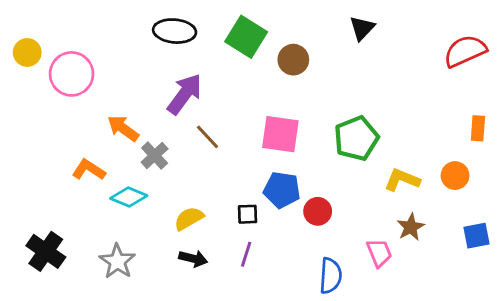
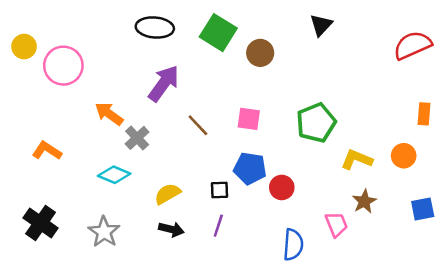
pink square: (280, 134) -> (249, 119), size x0.7
brown line: (207, 137) -> (198, 125), moved
orange L-shape: (89, 170) -> (47, 151), moved

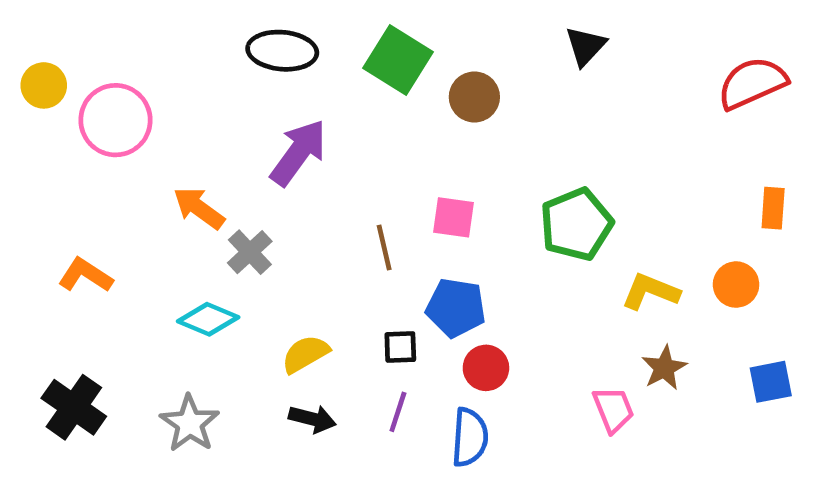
brown line: (198, 125) -> (384, 247), moved, turned 30
red circle: (282, 187) -> (486, 368), moved
blue semicircle: (293, 245) -> (470, 437), moved

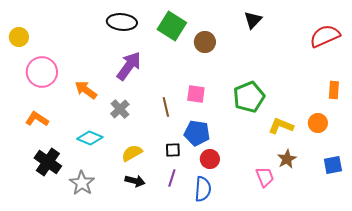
pink circle: (116, 120) -> (42, 72), moved
gray cross: (250, 252) -> (120, 109), moved
black cross: (74, 407) -> (48, 162), moved

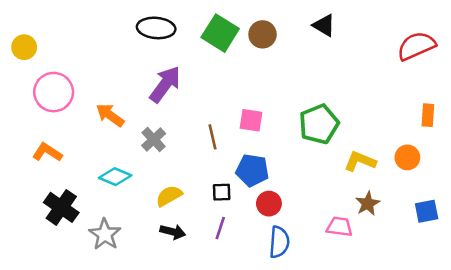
black triangle: (253, 20) -> (324, 25), turned -42
brown circle: (205, 42) -> (263, 34), moved
pink trapezoid: (265, 177) -> (339, 227), turned -60
blue semicircle: (203, 189) -> (279, 242), moved

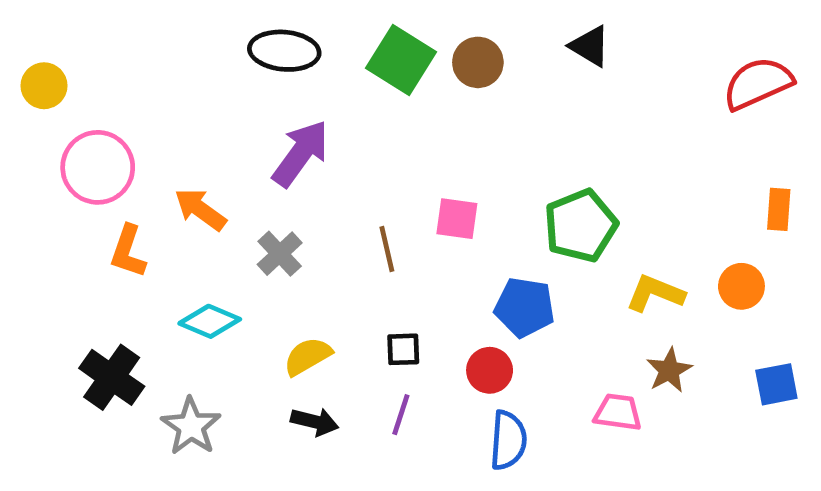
orange L-shape: (47, 152) -> (128, 251), moved, turned -104
blue pentagon: (252, 170) -> (525, 307), moved

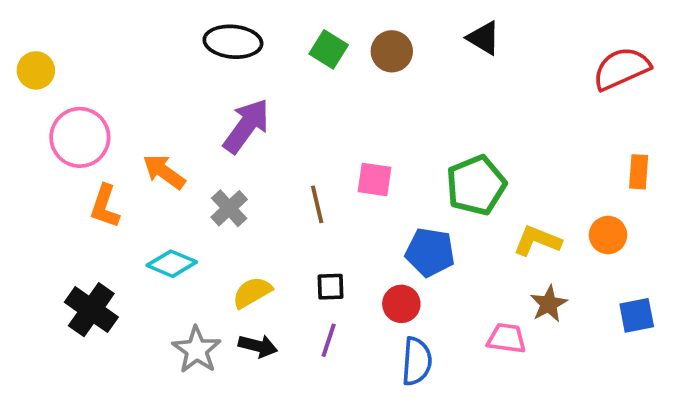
green square: (401, 60) -> (329, 49), size x0.7
gray star: (191, 426) -> (197, 350), moved

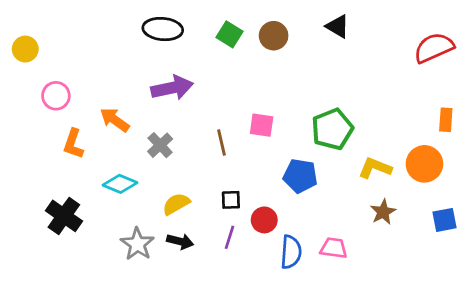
purple arrow: (246, 126) -> (172, 88), turned 42
pink circle: (80, 137) -> (56, 96), size x0.7
orange circle: (608, 235) -> (424, 164), size x1.4
red circle: (401, 304) -> (264, 220), moved
pink trapezoid: (507, 338) -> (334, 248), moved

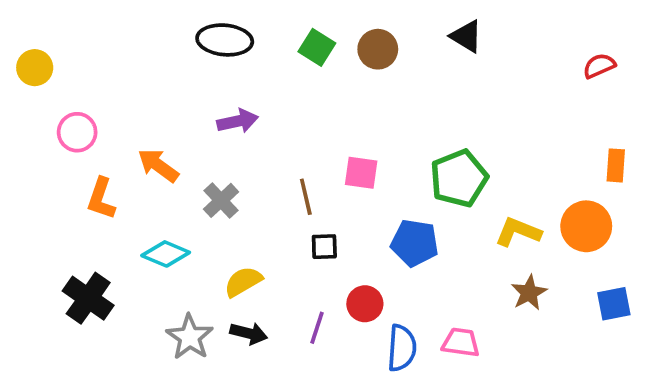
red semicircle: (434, 48) -> (599, 66), size x0.6
purple arrow: (172, 88) -> (238, 121), size x0.7
black square: (231, 200) -> (324, 247), moved

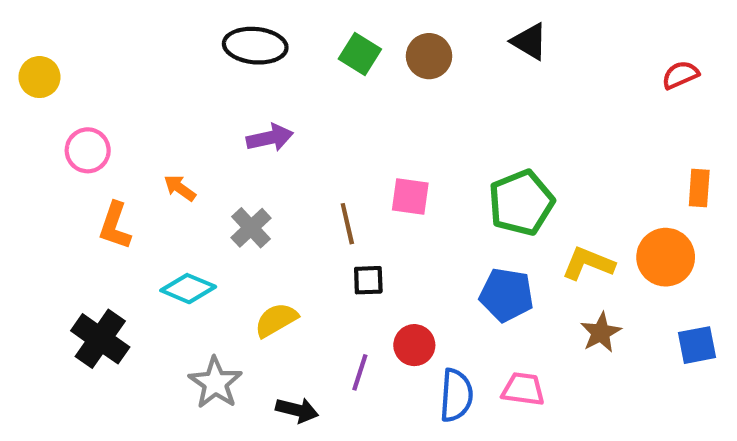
orange arrow: (158, 165) -> (180, 188), size x0.7
blue pentagon: (415, 243) -> (506, 295), moved
black arrow: (249, 333) -> (297, 410), moved

